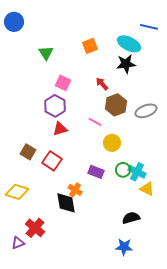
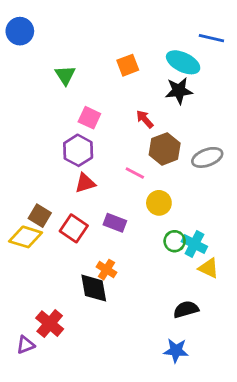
purple rectangle: (96, 172) -> (115, 223), moved
yellow diamond: (17, 192) -> (26, 237), moved

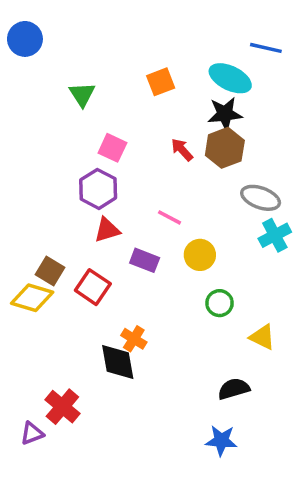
brown hexagon: (165, 149) -> (225, 148), moved
gray ellipse: (207, 157) -> (261, 198), turned 40
purple rectangle: (115, 223) -> (145, 260), moved
cyan cross: (194, 244) -> (275, 235), moved, turned 35

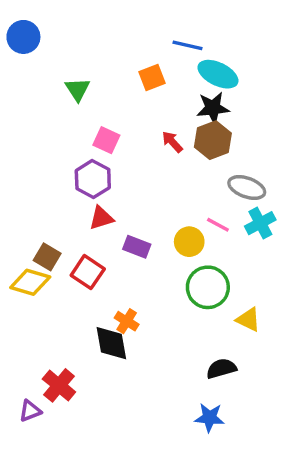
blue line: (266, 48) -> (188, 45), moved
pink line: (170, 217) -> (218, 225), moved
green circle: (219, 303) -> (208, 287), size x1.6

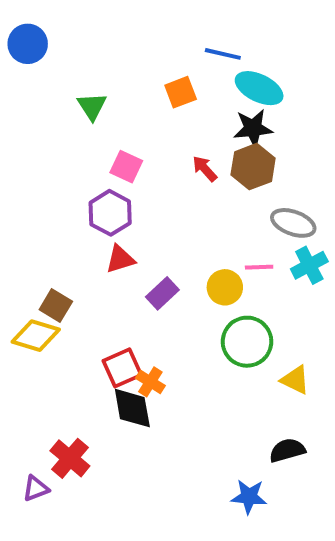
pink line: (218, 225) -> (259, 267), turned -30
purple rectangle: (137, 247) -> (162, 293), turned -64
red square: (88, 272) -> (122, 368), moved, turned 32
black semicircle: (221, 369) -> (287, 450), moved

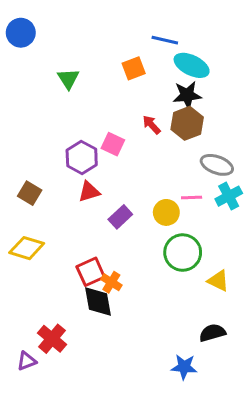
pink square: (126, 167) -> (113, 144), moved
brown square: (56, 305) -> (30, 193), moved

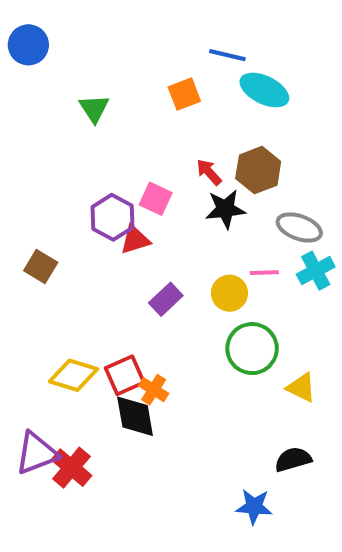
black star: (187, 95) -> (225, 209), moved
red triangle: (89, 192) -> (135, 240), moved
yellow diamond: (27, 248) -> (74, 375), moved
purple triangle: (27, 361) -> (37, 453), moved, size x1.6

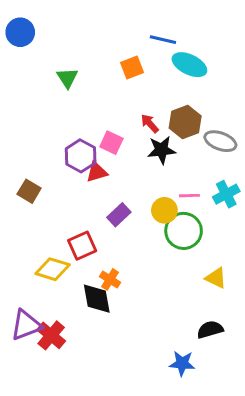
gray ellipse: (299, 227) -> (220, 141), moved
green circle: (252, 349) -> (184, 231), moved
red square: (125, 375) -> (82, 246), moved

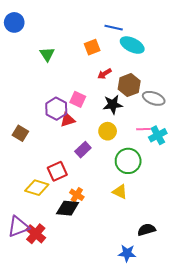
red arrow: (150, 123) -> (104, 74), moved, turned -80
pink line: (189, 196) -> (143, 129), moved
yellow circle: (164, 210) -> (108, 131), moved
yellow triangle: (216, 278) -> (120, 192), moved
black diamond: (97, 299) -> (68, 208), turned -75

